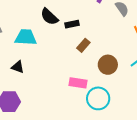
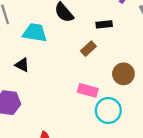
black rectangle: (72, 24) -> (104, 24), moved
brown rectangle: (83, 45) -> (88, 49), moved

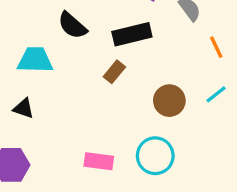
black rectangle: (104, 24) -> (132, 34), size x1.6
pink rectangle: (88, 90) -> (99, 161), moved

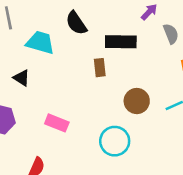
brown rectangle: (114, 72) -> (100, 68), turned -60
pink rectangle: (99, 161) -> (57, 123), moved

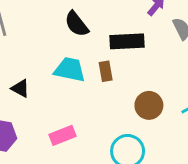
cyan trapezoid: (40, 43) -> (70, 70), moved
pink rectangle: (57, 123) -> (62, 135), turned -40

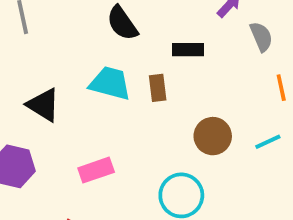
black rectangle: (127, 41) -> (188, 50), size x0.7
black triangle: (20, 88) -> (43, 105), size x1.4

